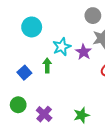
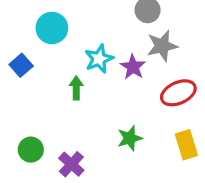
blue square: (24, 73) -> (21, 65), moved
green star: (81, 115) -> (130, 138), moved

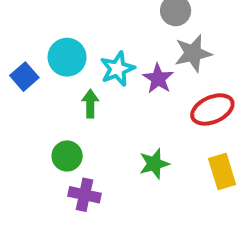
cyan circle: (52, 28) -> (67, 57), moved
green circle: (31, 150) -> (67, 156), moved
purple cross: (71, 164) -> (84, 195), turned -30

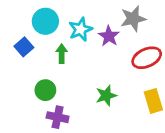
blue square: (24, 77) -> (24, 47), moved

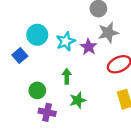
green arrow: (62, 54) -> (67, 76), moved
green star: (106, 96) -> (78, 100), moved

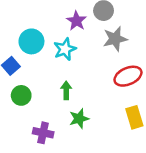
purple star: (89, 47) -> (76, 21), moved
green circle: (37, 90) -> (21, 95), moved

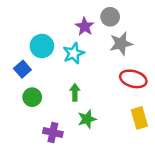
red ellipse: (128, 76) -> (133, 79), turned 40

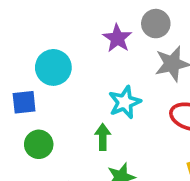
cyan star: (74, 53) -> (125, 102), moved
blue square: (22, 69) -> (24, 102), turned 35

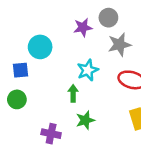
purple star: (117, 38) -> (83, 27), turned 30
green circle: (39, 144) -> (17, 99), moved

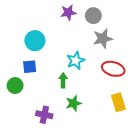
purple star: (83, 27) -> (68, 12), moved
blue square: (21, 70) -> (30, 67), moved

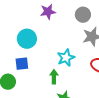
purple star: (68, 12) -> (48, 12), moved

